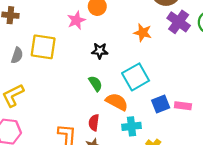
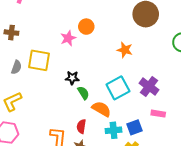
purple cross: (179, 22) -> (149, 86), moved
black star: (100, 51) -> (72, 78), moved
blue square: (161, 104) -> (135, 127), moved

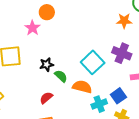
orange star: (125, 50) -> (124, 21), moved
red semicircle: (81, 126) -> (46, 98), moved, turned 56

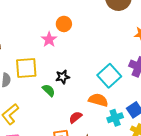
green semicircle: (61, 76) -> (49, 90), moved
red semicircle: (46, 98) -> (75, 117), moved

